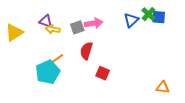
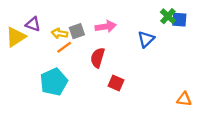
blue triangle: (131, 20) -> (146, 39), moved
purple triangle: (46, 21) -> (33, 24), moved
gray square: (77, 27) -> (77, 31), moved
orange line: (57, 59) -> (64, 47), moved

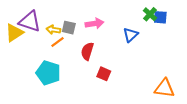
purple triangle: (33, 24) -> (30, 21), size x1.6
gray square: (77, 31) -> (69, 28), turned 32
cyan pentagon: (54, 82) -> (48, 73), turned -30
orange triangle: (184, 99) -> (164, 88), size x1.5

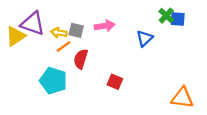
red semicircle: (87, 51) -> (81, 59), moved

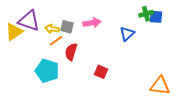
green cross: (166, 16) -> (146, 14), turned 32

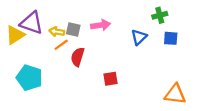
blue square: (156, 17) -> (171, 38), moved
cyan pentagon: (47, 71) -> (29, 78), moved
red square: (101, 72) -> (110, 79), turned -32

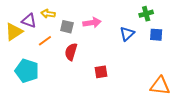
purple triangle: (32, 23) -> (29, 21), size x0.7
yellow arrow: (57, 32) -> (48, 14), moved
orange line: (61, 45) -> (45, 41), moved

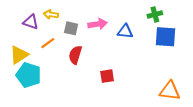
yellow triangle: (14, 32) -> (19, 55), moved
blue triangle: (127, 34) -> (125, 31), moved, turned 49
blue square: (156, 35) -> (166, 37), size x1.5

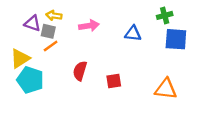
pink arrow: (98, 24) -> (89, 26), moved
gray square: (71, 28) -> (48, 31), moved
red semicircle: (75, 55) -> (80, 71), moved
orange triangle: (170, 91) -> (166, 89), moved

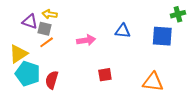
green cross: (165, 15) -> (178, 14), moved
pink arrow: (89, 26) -> (86, 40), moved
red semicircle: (80, 71) -> (52, 80), moved

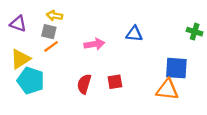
green cross: (178, 14) -> (195, 32), moved, turned 32
purple triangle: (30, 21) -> (18, 24), moved
blue square: (162, 36) -> (176, 68), moved
red semicircle: (52, 80) -> (84, 84), moved

